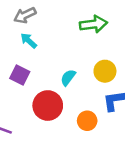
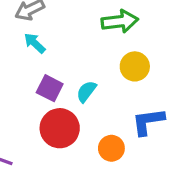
yellow circle: (105, 71) -> (135, 66), moved
purple square: (20, 75) -> (50, 88), moved

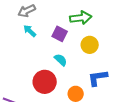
purple square: (50, 88) -> (60, 34), moved
cyan semicircle: (86, 91) -> (61, 60), turned 96

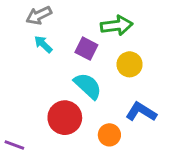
cyan semicircle: (61, 60) -> (88, 86), size x1.5
blue L-shape: (98, 78) -> (141, 112), turned 40

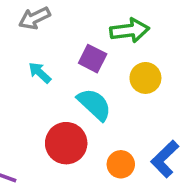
cyan arrow: (43, 44) -> (40, 73), moved
blue L-shape: (141, 112) -> (165, 159), moved, turned -76

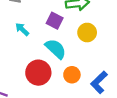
orange circle: (121, 164) -> (72, 75), moved

